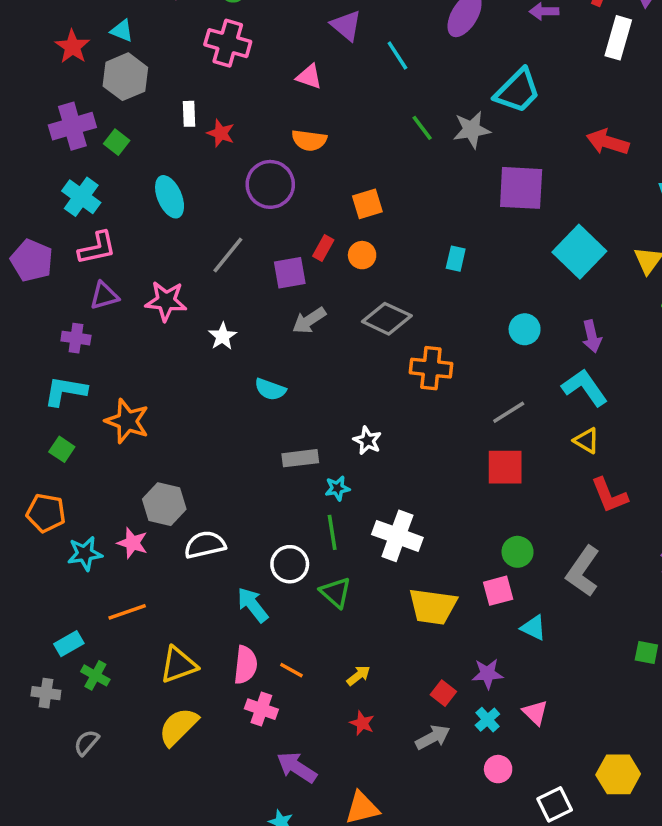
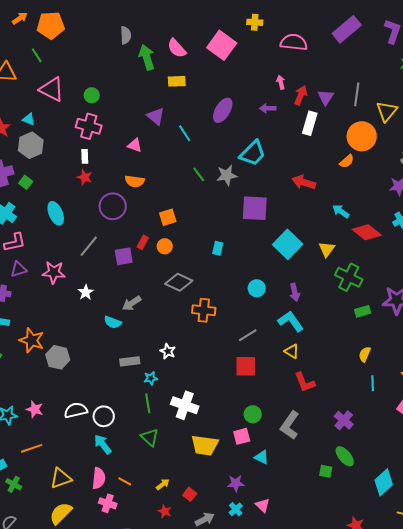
white rectangle: (189, 114) -> (85, 156), moved
gray arrow: (309, 320) -> (132, 303), moved
gray hexagon: (164, 504) -> (58, 357), moved
white circle: (290, 564) -> (104, 416), moved
red square: (443, 693) -> (190, 494), moved

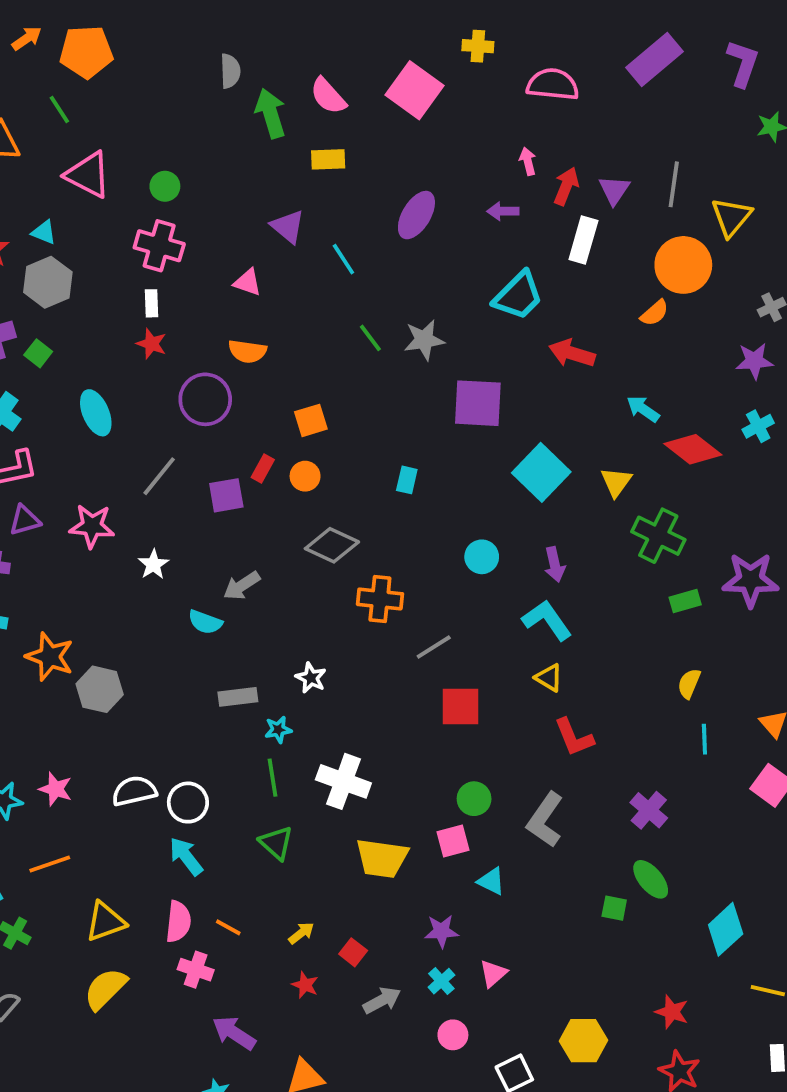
cyan trapezoid: (253, 153) -> (518, 296), moved
gray line: (248, 335) -> (434, 647), moved
pink triangle: (263, 505) -> (493, 973), turned 35

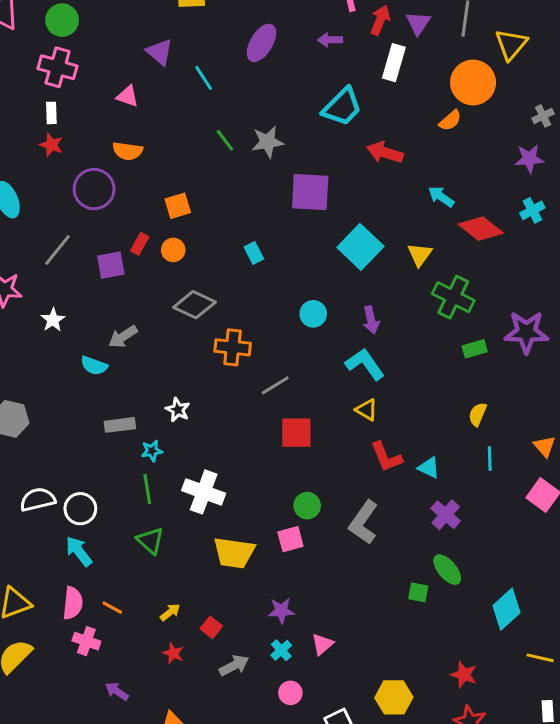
green circle: (165, 186) -> (62, 20), size x1.4
cyan rectangle: (407, 480) -> (254, 253), turned -40
cyan triangle: (491, 881) -> (429, 468), moved
purple arrow: (234, 1033) -> (117, 691), size x0.7

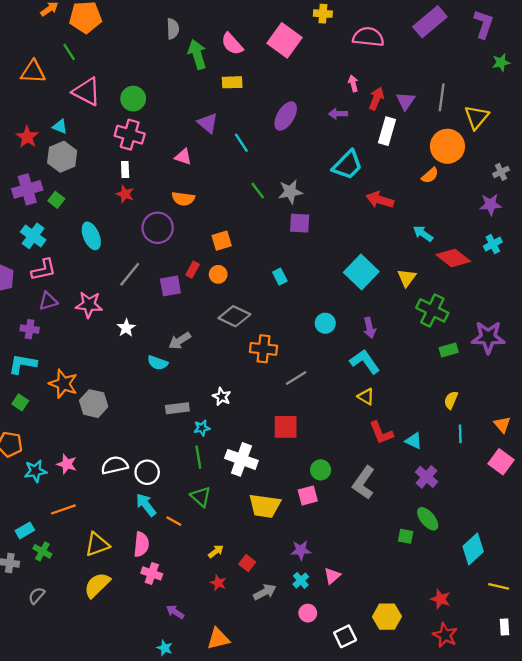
purple square: (310, 192) -> (300, 223), moved, size x0.7
red square: (296, 433) -> (286, 427), moved
orange line: (112, 608) -> (174, 521), moved

